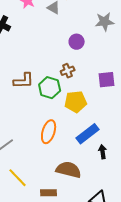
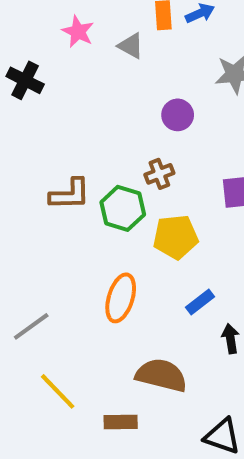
blue rectangle: (88, 134) -> (200, 302), size x0.6

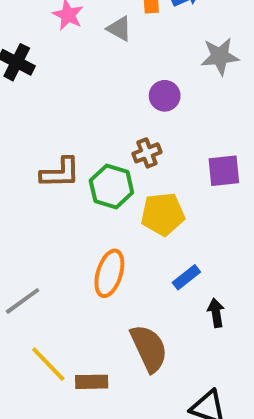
brown semicircle: (161, 375) -> (149, 348), turned 51
brown rectangle: (121, 422) -> (92, 382), moved

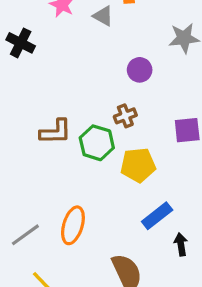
orange ellipse: (109, 273) -> (73, 225), moved
blue rectangle: (186, 277) -> (157, 216), size x1.4

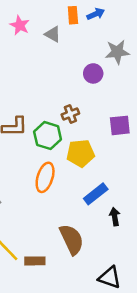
purple circle: (140, 70) -> (93, 73), moved
orange ellipse: (73, 225) -> (45, 177), moved

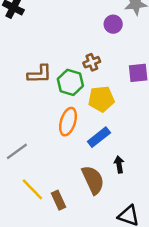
blue rectangle: (96, 194) -> (99, 137), moved
black arrow: (115, 217) -> (119, 164), moved
brown rectangle: (35, 261) -> (58, 200), turned 66

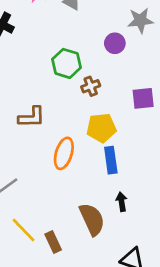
brown L-shape: (39, 74) -> (32, 117), moved
green hexagon: (70, 82) -> (67, 63), moved
blue rectangle: (99, 137) -> (111, 160), moved, turned -60

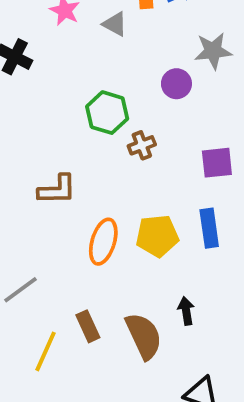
yellow pentagon: (101, 128) -> (157, 236), moved
blue rectangle: (111, 160) -> (209, 228), moved
yellow line: (24, 230) -> (46, 351), turned 68
brown rectangle: (53, 242) -> (88, 326), moved

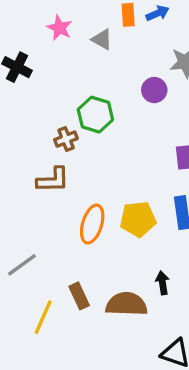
brown cross: (142, 145) -> (66, 139), moved
brown semicircle: (144, 336) -> (126, 304), turned -63

